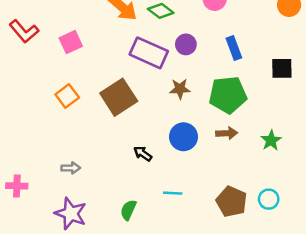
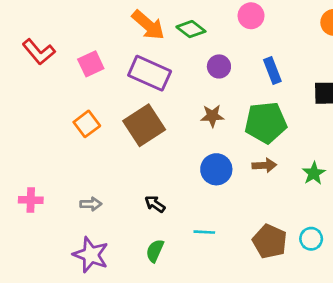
purple rectangle: (149, 53) -> (150, 73), moved
black arrow: (143, 154) -> (155, 204), moved
pink cross: (17, 186) -> (31, 200), moved

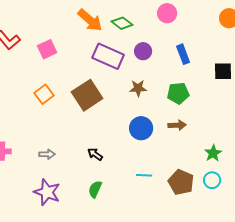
purple rectangle: (150, 73) -> (108, 56), moved
green pentagon: (266, 123) -> (178, 93), size x0.7
green star: (314, 173) -> (213, 153), moved
cyan line: (204, 232) -> (144, 175), moved

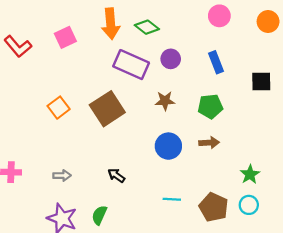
pink circle: (167, 13) -> (219, 16), moved
orange arrow: (90, 20) -> (111, 24), turned 44
pink square: (47, 49) -> (65, 37), moved
green semicircle: (95, 189) -> (99, 215), moved

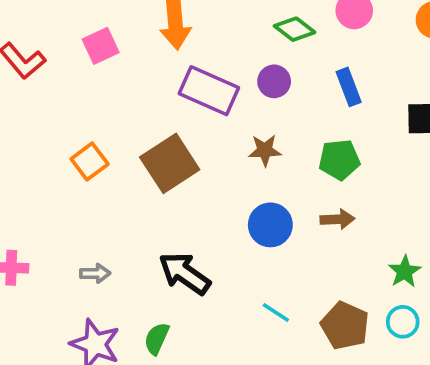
green diamond: (147, 27) -> (295, 29), moved
black arrow: (116, 175) -> (185, 273), size x1.8
cyan line: (172, 199) -> (276, 313), turned 30

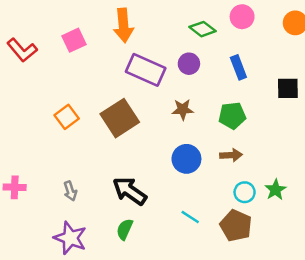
gray arrow: (95, 273) -> (70, 191), turned 72
cyan circle: (403, 322) -> (245, 192), moved
green semicircle: (157, 339) -> (125, 229), moved

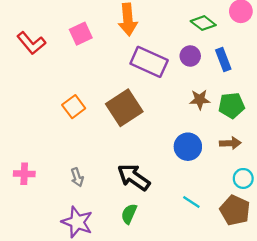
blue rectangle: (238, 67) -> (223, 60), moved
brown star: (183, 109) -> (200, 100), moved

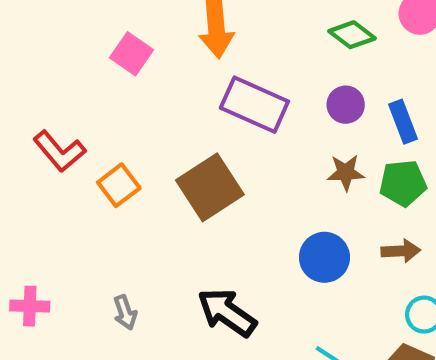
pink square: (81, 34) -> (132, 54), turned -30
red L-shape: (31, 43) -> (59, 151), moved
purple circle: (190, 56) -> (346, 105), moved
blue rectangle: (223, 60) -> (403, 122), moved

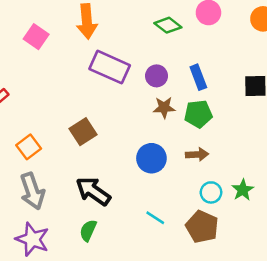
purple circle: (346, 105) -> (157, 76), moved
orange square: (119, 185) -> (29, 147), moved
brown square: (210, 187) -> (83, 132), moved, size x0.7
gray arrow: (125, 312) -> (32, 191), size x1.8

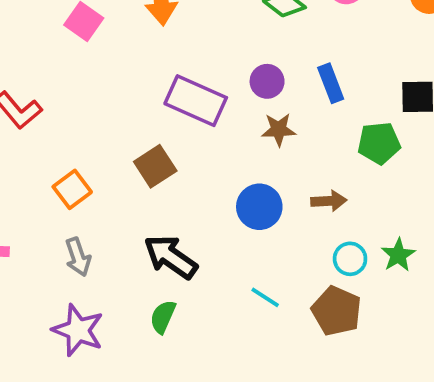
purple rectangle: (110, 67) -> (196, 101), moved
green pentagon: (198, 114) -> (379, 143), moved
gray arrow: (32, 191) -> (78, 257), size x0.7

